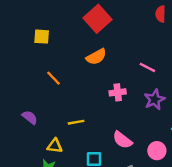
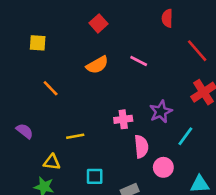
red square: (97, 19) -> (99, 23), size x0.6
pink line: (147, 67) -> (139, 61), moved
pink cross: (118, 92) -> (123, 119), moved
pink semicircle: (122, 140) -> (141, 147), moved, turned -132

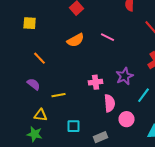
purple semicircle: (25, 131) -> (34, 84), moved

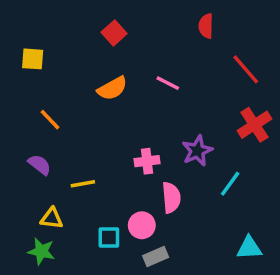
pink circle: (127, 119) -> (142, 225), moved

